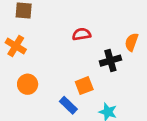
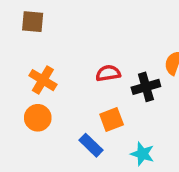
red semicircle: (82, 34) -> (108, 73), moved
orange cross: (16, 46) -> (43, 80), moved

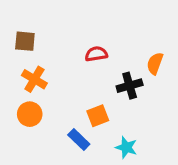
brown square: (33, 22) -> (25, 41), moved
red semicircle: (108, 73) -> (96, 54), moved

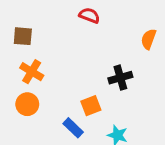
red semicircle: (96, 54) -> (89, 15), moved, turned 30
orange semicircle: (155, 63) -> (149, 39), moved

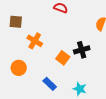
orange cross: (32, 72) -> (35, 41), moved
orange square: (91, 106) -> (63, 58), moved, turned -32

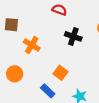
black cross: (82, 50) -> (73, 36), moved, turned 35
orange square: (63, 58) -> (60, 73), moved

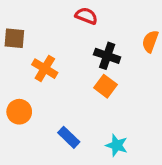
orange square: (60, 73) -> (105, 86), moved

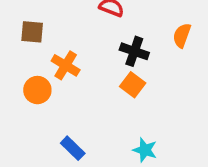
orange circle: (19, 112) -> (37, 90), moved
blue rectangle: (69, 137) -> (73, 148), moved

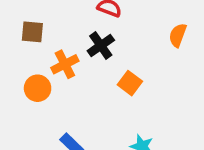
black cross: (134, 51) -> (101, 45), moved, turned 36
orange cross: (66, 65) -> (65, 64), turned 32

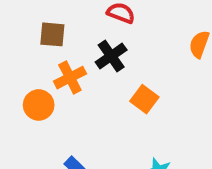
brown square: (32, 32) -> (52, 34), moved

